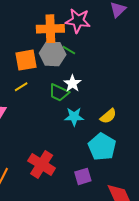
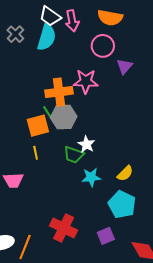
green line: (69, 50) -> (48, 112), moved, turned 32
yellow line: (21, 87) -> (36, 153), turned -64

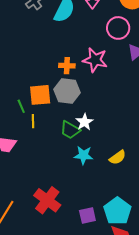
orange cross: (59, 92) -> (67, 66), size x0.6
green line: (48, 112) -> (21, 106), moved
cyan pentagon: (122, 204) -> (117, 211), moved

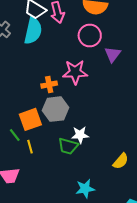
white star: (85, 122) -> (80, 135), turned -30
cyan star: (83, 155) -> (85, 189), moved

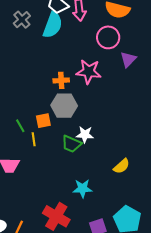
orange square: (30, 119) -> (43, 121), moved, size x0.7

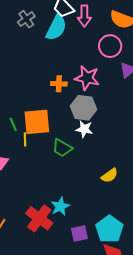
gray hexagon: (64, 106) -> (83, 108), moved
orange square: (43, 121) -> (37, 122), size x1.8
white star: (85, 135) -> (84, 129), moved
cyan star: (83, 188) -> (60, 206), moved, turned -30

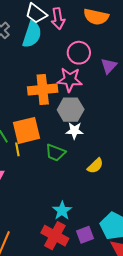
pink circle: (110, 46) -> (79, 53), moved
orange cross: (59, 84) -> (43, 90), size x1.8
yellow semicircle: (110, 175) -> (95, 166), moved
red cross: (39, 218) -> (55, 236), moved

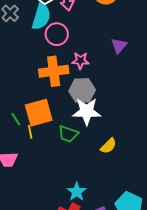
pink circle: (79, 53) -> (57, 34), moved
pink star: (70, 80) -> (80, 61), size x0.7
white star: (74, 131) -> (87, 111), size x1.6

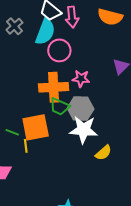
green line: (16, 119) -> (12, 132), turned -40
green trapezoid: (68, 134) -> (60, 107), moved
yellow semicircle: (108, 146) -> (103, 153), moved

